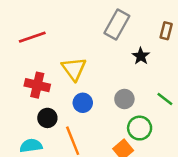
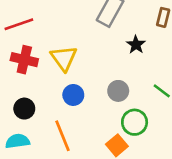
red cross: (37, 85) -> (24, 60), moved
black circle: (47, 118) -> (24, 109), moved

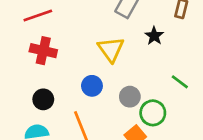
yellow triangle: (64, 58) -> (111, 49), moved
gray circle: (118, 91) -> (130, 97), moved

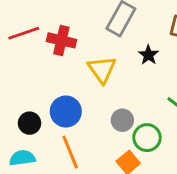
red cross: (43, 51) -> (61, 40), moved
blue circle: (92, 86) -> (66, 111), moved, size x1.4

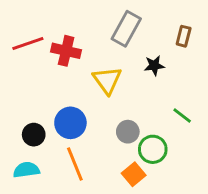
black star: (148, 55) -> (154, 66), turned 30

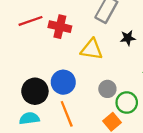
yellow triangle: (107, 80) -> (92, 49), turned -45
black circle: (34, 135) -> (35, 91), size x1.5

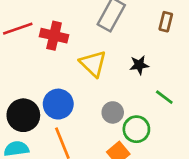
black star: (128, 38) -> (139, 65), moved
yellow triangle: (92, 49) -> (93, 64), turned 35

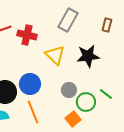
black star: (139, 65) -> (88, 56), size x1.6
green line: (164, 97) -> (106, 94), moved

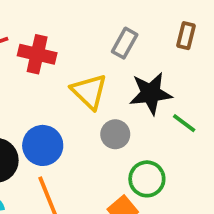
gray rectangle: (68, 20) -> (125, 43), moved, size x0.7
gray circle: (69, 90) -> (115, 134), moved
green line: (106, 94) -> (184, 123), moved

